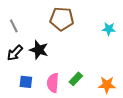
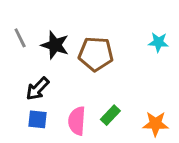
brown pentagon: (62, 19) -> (96, 54), moved
black star: (39, 50) -> (55, 45), moved
black arrow: (15, 53) -> (38, 89), moved

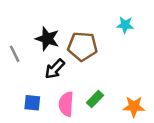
gray line: (20, 38) -> (15, 54), moved
cyan star: (158, 42) -> (125, 25), moved
black arrow: (38, 89) -> (55, 69), moved

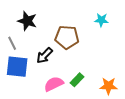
black star: (47, 39) -> (27, 21), moved
blue square: (32, 103) -> (17, 67), moved, size x1.6
pink semicircle: (66, 104) -> (54, 84), turned 60

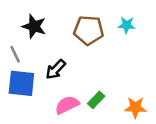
brown pentagon: (67, 37) -> (89, 30), moved

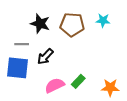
black star: (34, 26) -> (40, 24), moved
gray line: (15, 54) -> (22, 44), moved, turned -64

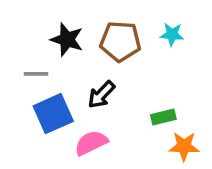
black arrow: (45, 57) -> (101, 95), moved
blue square: (17, 68) -> (53, 114), moved, turned -30
green rectangle: (78, 81) -> (163, 117), moved, turned 32

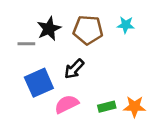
black star: (67, 40) -> (49, 29), turned 30
gray line: (36, 74) -> (26, 44), moved
green rectangle: (163, 117) -> (107, 107), moved

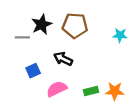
cyan star: (126, 25) -> (120, 35), moved
black arrow: (74, 69) -> (63, 59), turned 72
blue square: (39, 83) -> (33, 71), size x0.6

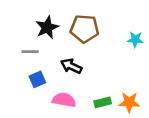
gray line: (22, 37) -> (30, 52), moved
pink semicircle: (57, 89) -> (64, 100), turned 36

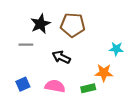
cyan star: (135, 40) -> (116, 49), moved
blue square: (37, 79) -> (23, 84), moved
orange star: (129, 102) -> (104, 73), moved

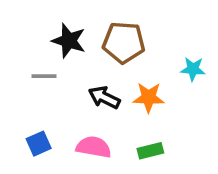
black star: (40, 24) -> (69, 41), turned -30
cyan star: (116, 49) -> (193, 69), moved
orange star: (104, 73) -> (149, 97), moved

